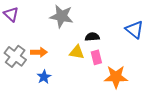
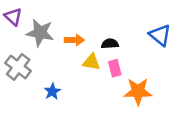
gray star: (61, 16) -> (40, 33), moved
orange arrow: (39, 52) -> (74, 40), moved

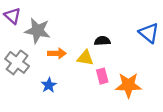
orange arrow: (74, 40) -> (57, 53), moved
pink rectangle: (115, 68) -> (102, 76), moved

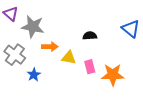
yellow triangle: (85, 58) -> (69, 58), moved
blue star: (49, 85) -> (34, 75), moved

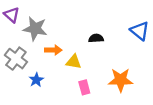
pink rectangle: (90, 67) -> (84, 87), moved

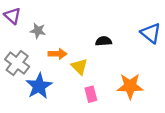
gray star: (35, 29) -> (38, 31), size x0.6
yellow triangle: (74, 62) -> (79, 66), turned 35
blue star: (36, 80) -> (39, 86), size x1.6

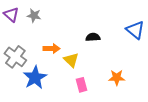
gray star: (38, 31) -> (34, 16), moved
orange star: (130, 86) -> (117, 78), size x0.7

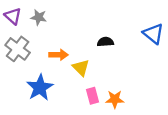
gray cross: (15, 57) -> (18, 49), moved
orange star: (117, 78) -> (115, 99), moved

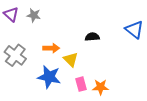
gray cross: (18, 49) -> (15, 55), moved
blue star: (40, 88) -> (49, 77), moved, turned -30

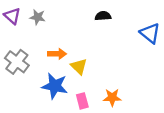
black semicircle: (92, 37) -> (103, 16), moved
pink rectangle: (81, 84) -> (82, 101), moved

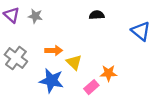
orange star: (112, 97) -> (109, 73), moved
pink rectangle: (82, 101) -> (91, 87), moved, turned 64

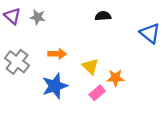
yellow triangle: (74, 62) -> (90, 66), moved
blue star: (51, 81) -> (55, 86), turned -30

